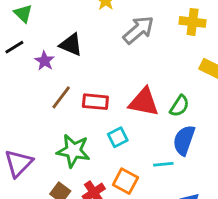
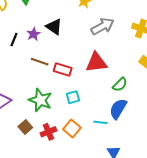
black line: (14, 47) -> (14, 39), moved, turned -48
brown line: (61, 97) -> (40, 62), turned 60
red triangle: (144, 102) -> (96, 62), moved, turned -30

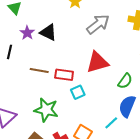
purple star: (33, 34) -> (27, 33), moved
cyan square: (73, 97) -> (78, 92), moved
cyan line: (100, 122) -> (111, 123), turned -40

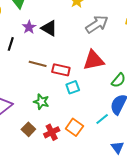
green star: (46, 110) -> (41, 102), size x0.7

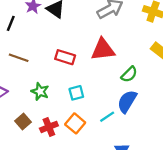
brown line: (38, 64) -> (19, 58), moved
cyan square: (73, 87) -> (76, 93), moved

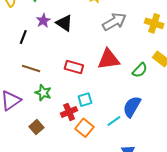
green semicircle: (129, 74) -> (140, 70), moved
green star: (40, 91) -> (43, 93), moved
red cross: (49, 127) -> (69, 112), moved

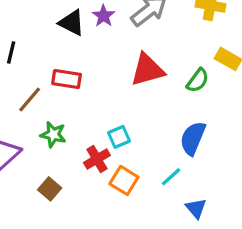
purple star: (43, 21) -> (104, 16), moved
red rectangle: (74, 67) -> (67, 79), moved
brown line: (31, 68) -> (30, 100), turned -60
cyan line: (114, 121) -> (171, 177), moved

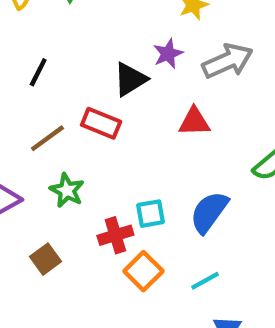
black triangle: (72, 23) -> (130, 79), moved, turned 48
red triangle: (147, 70) -> (194, 122), moved, size x0.7
blue semicircle: (193, 138) -> (209, 212), moved

